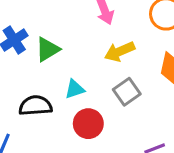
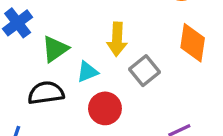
green triangle: (47, 49) -> (55, 49), moved
yellow arrow: (120, 51) -> (117, 39), moved, turned -60

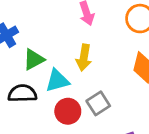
gray square: (145, 71) -> (98, 103), moved
cyan triangle: (87, 72) -> (57, 81), size x1.4

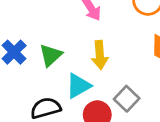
green triangle: (34, 59) -> (51, 55), moved

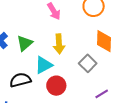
gray square: (127, 99) -> (88, 63), moved

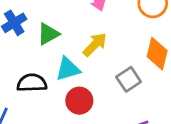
yellow arrow: (59, 44) -> (95, 45), turned -144

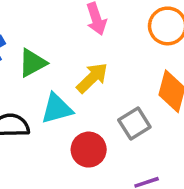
red circle: (79, 101) -> (89, 150), moved

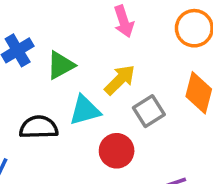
gray square: (134, 124) -> (149, 111), moved

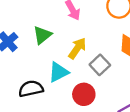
green triangle: (61, 65) -> (42, 35), moved

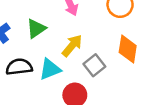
black semicircle: (31, 89) -> (19, 67), moved

